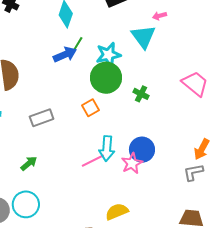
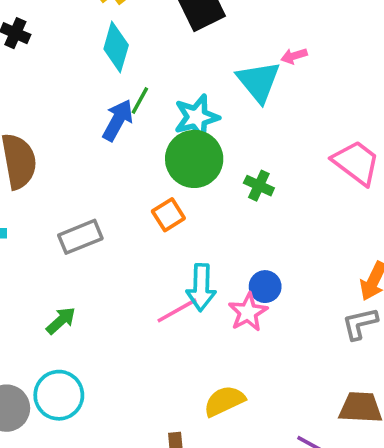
pink arrow: (160, 16) -> (294, 56), moved
blue arrow: (65, 54) -> (118, 120), turned -35
blue circle: (142, 150) -> (265, 287), size x0.7

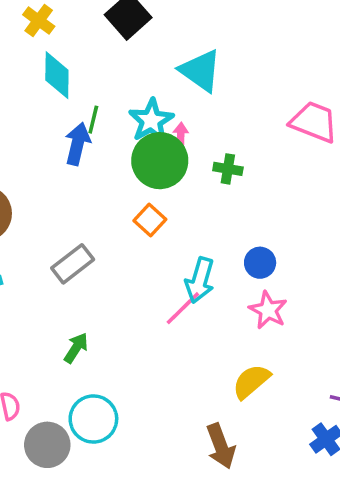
pink arrow: (294, 56) -> (181, 135), moved, turned 125
cyan arrow: (201, 287) -> (200, 280), turned 30
pink star: (248, 312) -> (268, 310), moved

